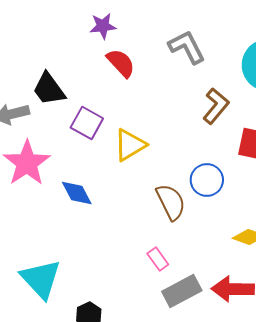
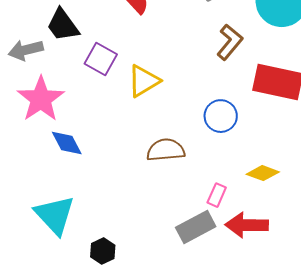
blue diamond: (77, 193) -> (67, 143), moved
brown semicircle: (171, 202) -> (166, 150), moved, turned -69
pink rectangle: (158, 259) -> (217, 195), moved, turned 60

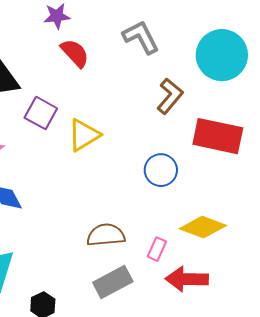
brown semicircle: (166, 150) -> (106, 235), moved
yellow diamond: (263, 173) -> (203, 227), size x1.4
gray rectangle: (196, 227) -> (113, 282), moved

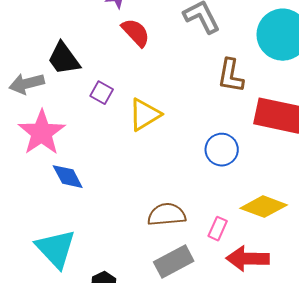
brown L-shape: (170, 96) -> (231, 76), turned 150
purple square: (41, 113) -> (102, 93), size x0.7

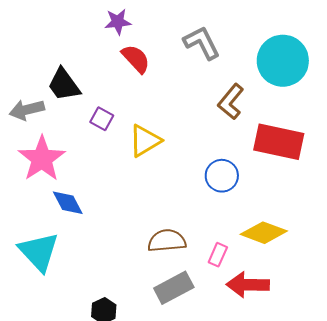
brown L-shape: (231, 76) -> (231, 102), turned 30
cyan triangle: (56, 249) -> (39, 252), moved

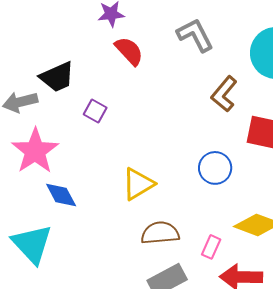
black trapezoid: (64, 85) -> (57, 77), turned -78
yellow triangle: (145, 141) -> (138, 184), moved

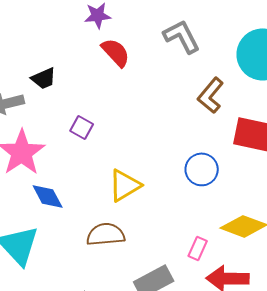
black trapezoid: (57, 77) -> (44, 78), size x0.7
purple square: (95, 111) -> (82, 127), moved
brown semicircle: (160, 233) -> (106, 234), moved

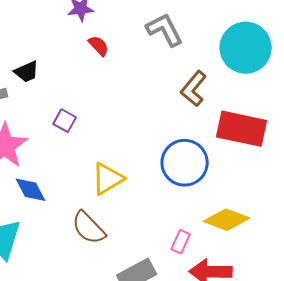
red semicircle: (116, 52) -> (99, 46), size x0.7
blue circle: (202, 169) -> (185, 163), size x1.4
brown semicircle: (106, 234) -> (89, 228), turned -129

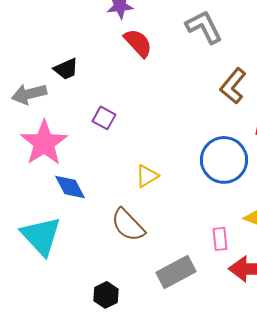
red semicircle: (99, 46) -> (138, 43), size x1.4
yellow triangle: (108, 179) -> (147, 176), size x0.7
pink rectangle: (181, 242) -> (220, 239), turned -30

